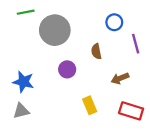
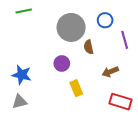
gray circle: (55, 30) -> (71, 27), moved
yellow rectangle: (90, 105) -> (76, 88), moved

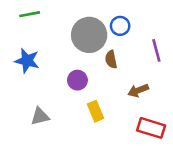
blue circle: (105, 20) -> (120, 26), moved
blue star: (22, 75) -> (27, 61), moved
gray triangle: (20, 102) -> (40, 116), moved

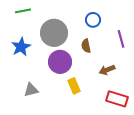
gray circle: (89, 35) -> (54, 33), moved
blue star: (27, 61) -> (21, 47), turned 30
purple circle: (77, 80) -> (60, 62), size x1.5

